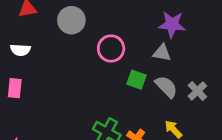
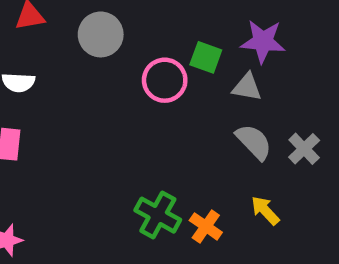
green square: (137, 80) -> (206, 57), moved

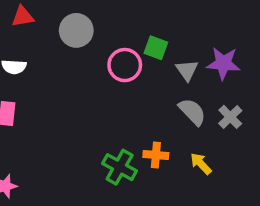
purple star: (263, 41) -> (223, 63), moved
gray triangle: (247, 87) -> (187, 70), turned 45
orange cross: (206, 226) -> (156, 155), moved, turned -30

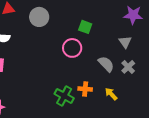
purple star: (223, 63) -> (133, 15), moved
pink circle: (125, 65) -> (72, 48), moved
gray triangle: (187, 70) -> (125, 42), moved

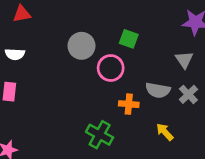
gray circle: (39, 17) -> (81, 46), moved
gray semicircle: (106, 64) -> (158, 90), turned 144
orange cross: (85, 89) -> (129, 104), moved

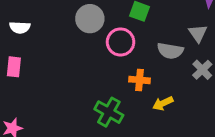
gray semicircle: (158, 90) -> (170, 51), moved
yellow arrow: (165, 132) -> (163, 103), moved, turned -72

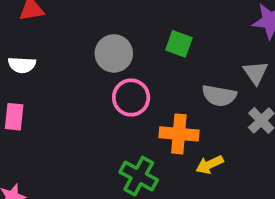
pink circle: (121, 42) -> (131, 98), moved
orange cross: (140, 80) -> (179, 134), size x1.4

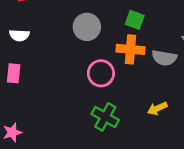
pink circle: (131, 98) -> (101, 73), moved
orange cross: (179, 134) -> (130, 49), moved

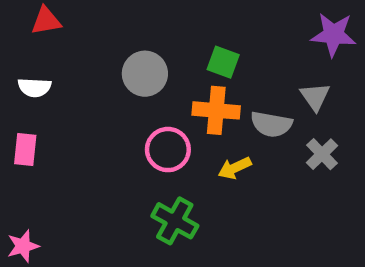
yellow arrow: (157, 108) -> (235, 168), moved

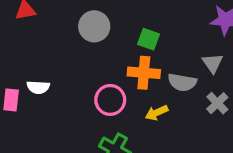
gray circle: (145, 74) -> (94, 26), moved
white semicircle: (34, 87) -> (38, 87), moved

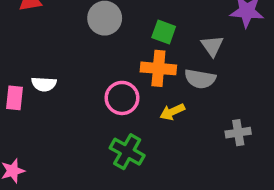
gray triangle: (213, 63) -> (212, 46), moved
gray cross: (217, 103) -> (238, 133), moved, turned 35

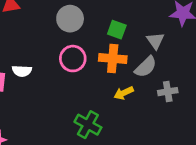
gray semicircle: (200, 79) -> (146, 67), turned -55
pink circle: (122, 98) -> (73, 59), moved
gray cross: (238, 133) -> (168, 92), moved

